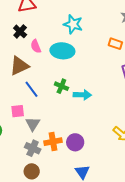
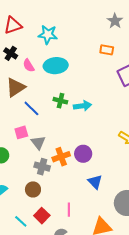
cyan star: (73, 24) -> (48, 35), moved
brown circle: (32, 171) -> (33, 189), moved

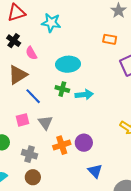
cyan ellipse: (56, 66) -> (68, 64), moved
gray triangle: (38, 143) -> (45, 123), moved
gray cross: (42, 167) -> (29, 154), moved

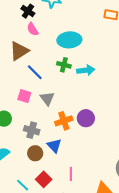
black cross: (14, 41) -> (28, 11), moved
pink square: (22, 120) -> (24, 96), turned 32
blue triangle: (95, 171) -> (54, 146), moved

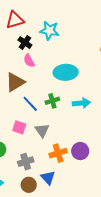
green cross: (64, 65) -> (52, 101), moved, turned -32
gray cross: (32, 130) -> (26, 162), turned -35

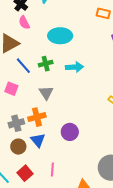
gray triangle: (42, 130) -> (46, 93), moved
purple circle: (80, 151) -> (70, 132), moved
orange cross: (58, 153) -> (37, 117), moved

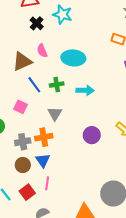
pink semicircle: (24, 23) -> (42, 51), moved
purple circle: (70, 132) -> (92, 135), moved
pink line: (52, 170) -> (47, 183), moved

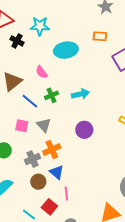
pink semicircle: (42, 51) -> (42, 72), moved
cyan ellipse: (73, 58) -> (66, 50), moved
gray triangle: (55, 114) -> (44, 125), moved
purple circle: (92, 135) -> (84, 130), moved

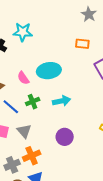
cyan ellipse: (66, 50) -> (49, 71), moved

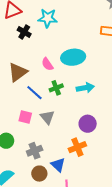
orange cross: (32, 156) -> (77, 147), moved

